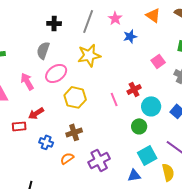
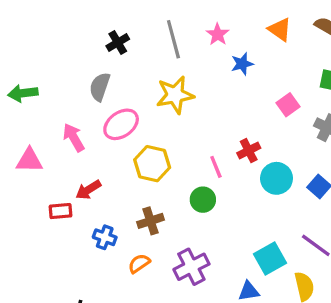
gray line: (88, 21) -> (173, 39), turned -35
black cross: (54, 23) -> (118, 43), turned -32
green circle: (139, 126) -> (203, 200), moved

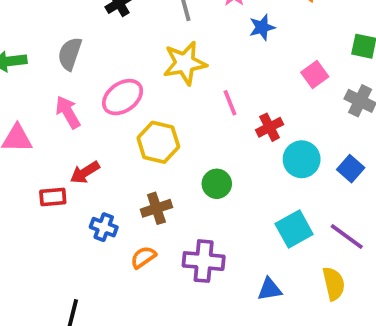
gray semicircle: (100, 87) -> (70, 54), moved
pink line: (216, 167) -> (230, 103), moved
cyan square: (270, 259) -> (294, 229), moved
purple cross: (191, 267) -> (204, 261), turned 32

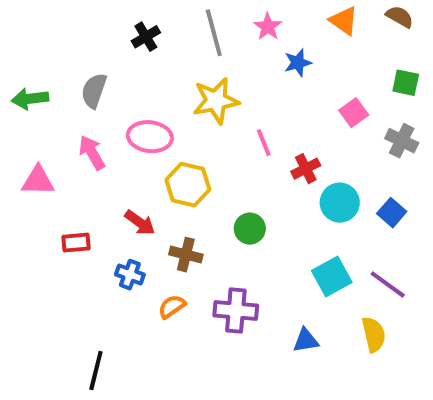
pink ellipse: (123, 97) -> (150, 137), turned 42
red arrow: (85, 172) -> (140, 223), moved, turned -112
brown cross: (156, 208) -> (186, 255), turned 32

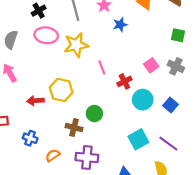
pink square: (354, 113) -> (151, 65), moved
pink ellipse: (150, 137) -> (46, 35), moved
red arrow: (140, 223) -> (35, 101), moved, turned 140
brown cross: (186, 255) -> (74, 127), moved

